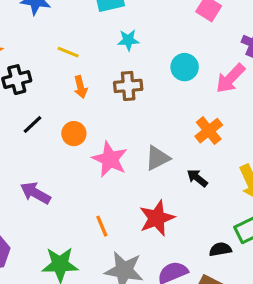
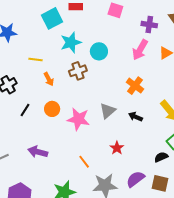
cyan star: (128, 40) -> (71, 42), size x1.5
cyan circle: (185, 67) -> (99, 51), moved
red star: (157, 218) -> (117, 148), size x0.6

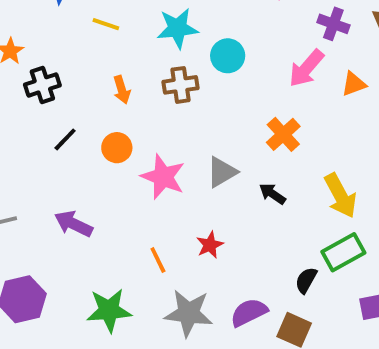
yellow line: (35, 59) -> (106, 24), moved
red star: (117, 148) -> (210, 245), moved
black semicircle: (161, 157) -> (306, 280), turned -48

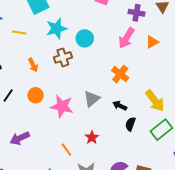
purple arrow: (73, 224) -> (20, 138), turned -42
black semicircle: (306, 280) -> (130, 124), moved

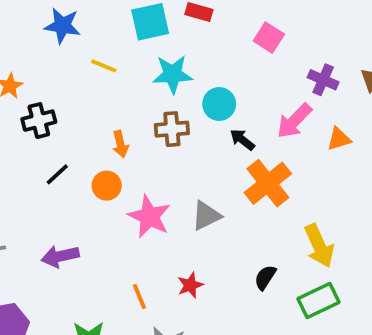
orange arrow: (33, 65) -> (120, 144), moved
orange cross: (120, 74) -> (268, 183), size x1.4
black arrow: (120, 106) -> (242, 140), moved

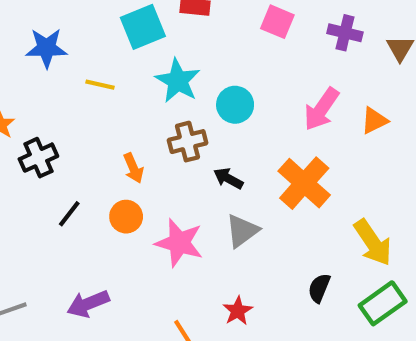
cyan star: (173, 74) -> (178, 81), turned -30
purple cross: (323, 80) -> (345, 33), moved
black arrow: (242, 140) -> (228, 179), moved

